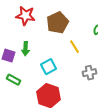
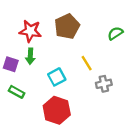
red star: (26, 16) -> (30, 31), moved
yellow line: (75, 47) -> (87, 63), moved

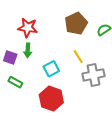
brown pentagon: (67, 26) -> (76, 24), moved
gray cross: (104, 84) -> (94, 75), size x1.5

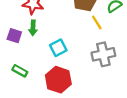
yellow line: (78, 56) -> (97, 22), moved
green rectangle: (15, 82) -> (20, 71), moved

